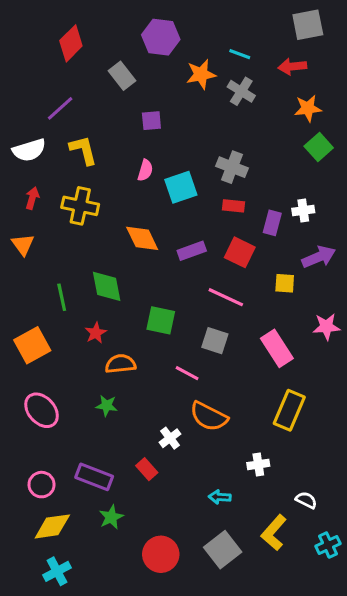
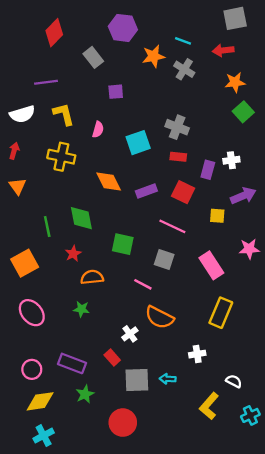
purple line: (60, 108) -> (46, 82), turned 35
pink semicircle: (145, 170) -> (98, 130), moved
red arrow: (32, 198) -> (14, 151), moved
gray square: (223, 550) -> (137, 380), moved, turned 36

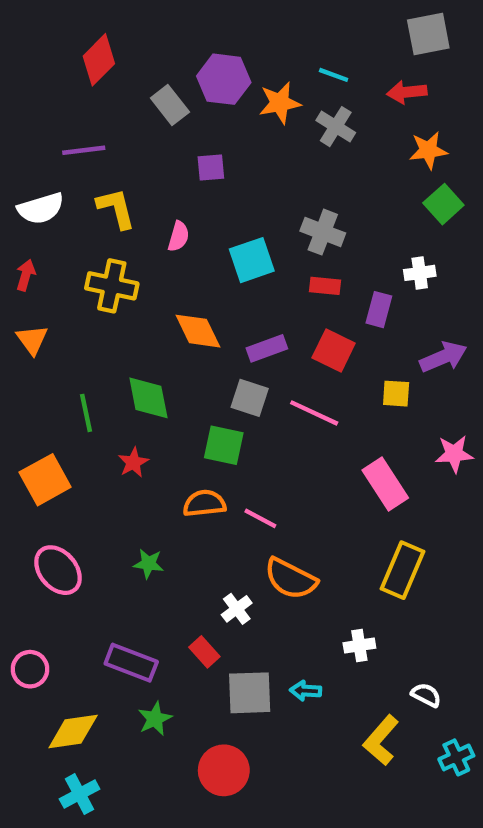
purple hexagon: (123, 28) -> (224, 79), moved
white cross: (231, 160) -> (420, 273), moved
gray square: (164, 259) -> (250, 398), moved
orange semicircle: (92, 277) -> (204, 503), moved
pink circle: (32, 369) -> (30, 669), moved

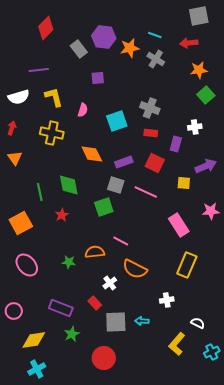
green square: (224, 445) -> (104, 207), turned -30
orange semicircle: (204, 503) -> (95, 252), moved

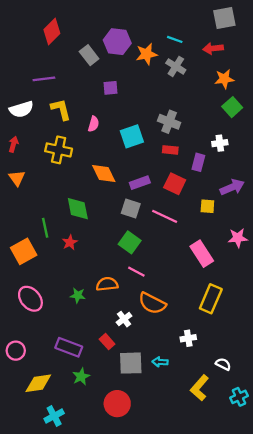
green line: (40, 192) -> (45, 228), moved
green square: (104, 207) -> (130, 242), moved, turned -36
cyan cross: (37, 369) -> (54, 416), moved

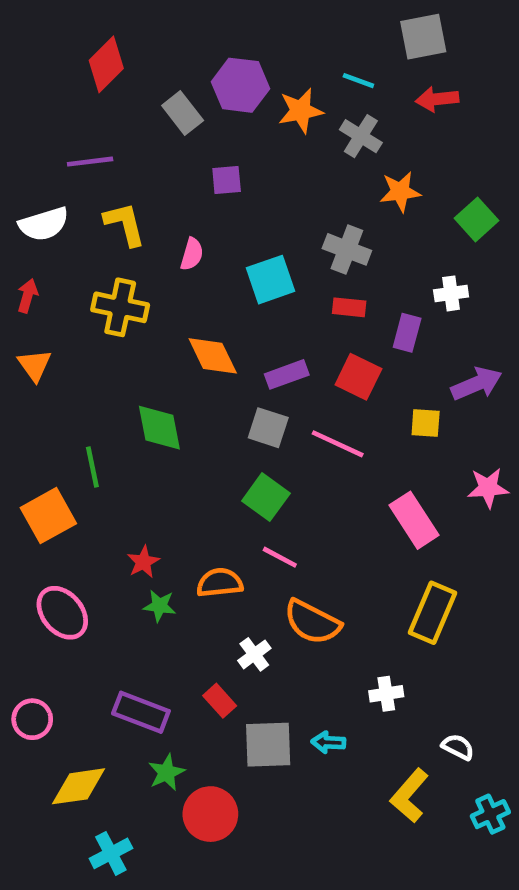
gray square: (224, 18) -> (423, 37), moved
orange star: (224, 79) -> (400, 192), moved
red star: (70, 242) -> (143, 562), moved
red circle: (117, 404) -> (210, 814), moved

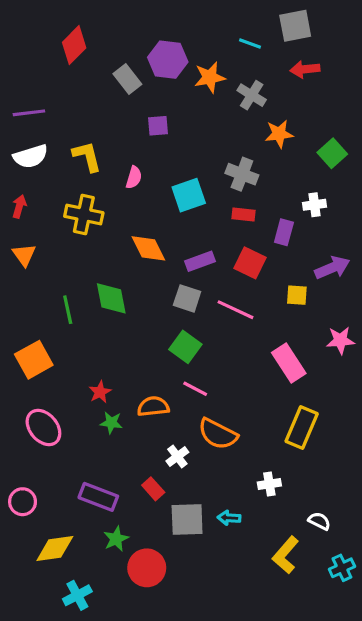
cyan line: (358, 81) -> (250, 43), moved
purple line: (90, 162) -> (29, 113), moved
green line: (92, 467) -> (68, 310), moved

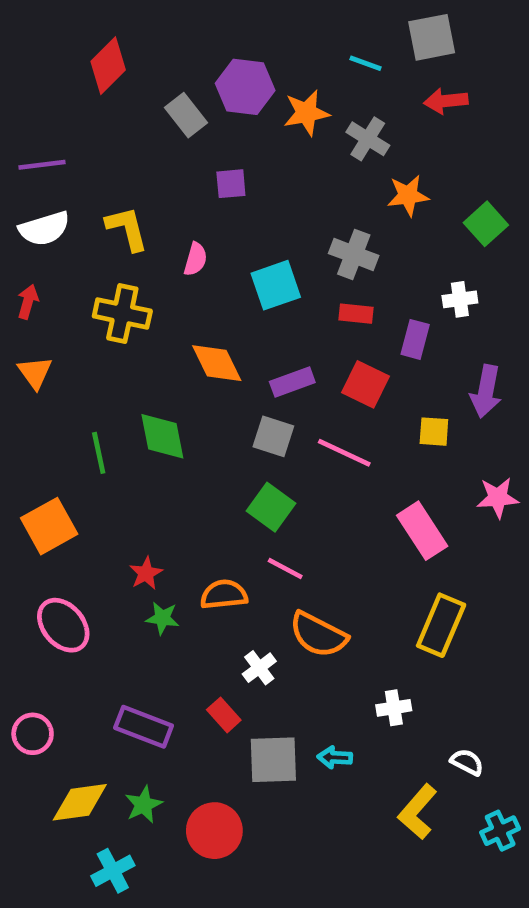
purple arrow: (332, 268) -> (486, 391), turned 124
green star: (116, 539) -> (144, 805), moved

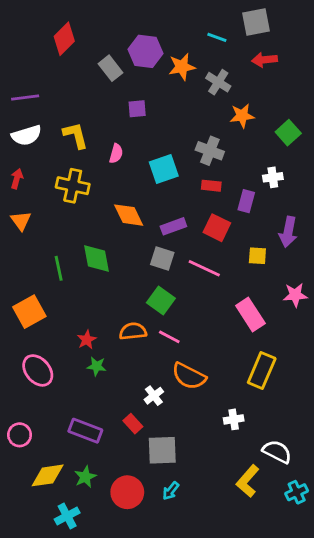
orange semicircle: (224, 594) -> (133, 331), moved
cyan arrow: (335, 757) -> (171, 491), moved, turned -54
white semicircle: (467, 762) -> (277, 452), size x1.5

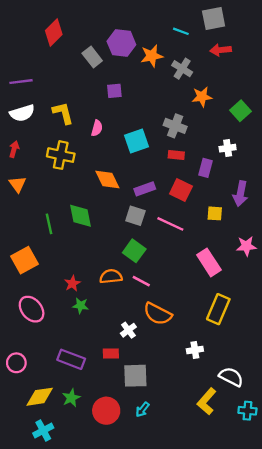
red rectangle: (133, 424) -> (111, 353), turned -49
cyan cross: (297, 492) -> (247, 411), turned 30
cyan cross: (67, 516) -> (43, 431), moved

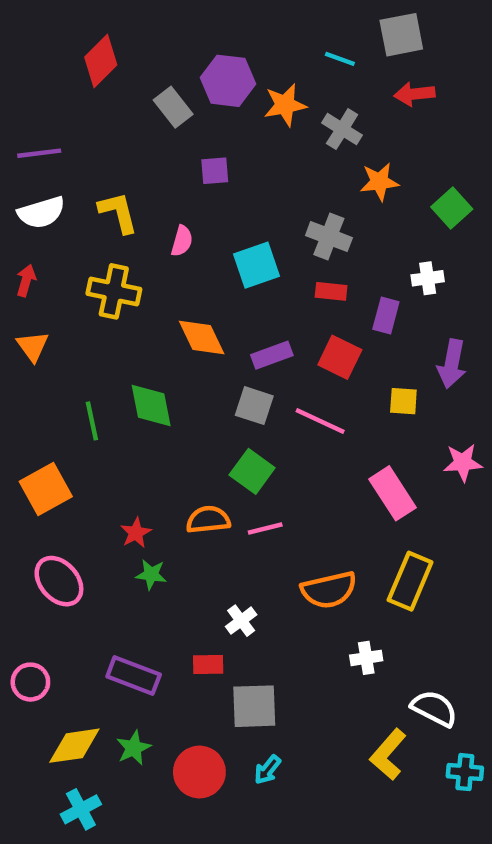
pink line: (141, 281) -> (265, 528), turned -42
orange semicircle: (158, 314) -> (329, 590), moved, turned -40

